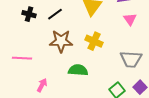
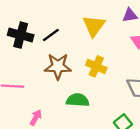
black cross: (29, 14) -> (21, 35), size x1.5

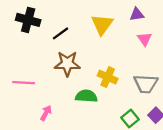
black cross: (21, 35) -> (28, 20), moved
yellow cross: (96, 66) -> (108, 77), moved

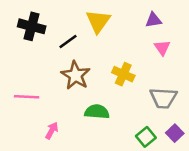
yellow triangle: (102, 24) -> (98, 21), moved
brown star: (67, 64) -> (76, 75), turned 30
yellow cross: (108, 77) -> (123, 74), moved

